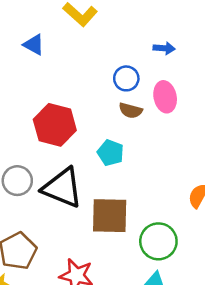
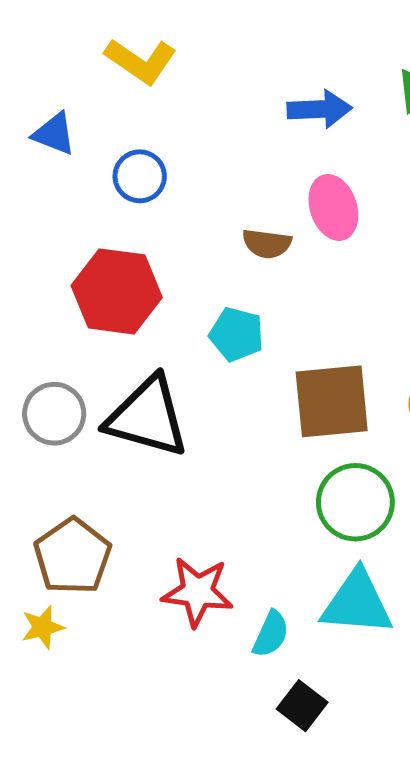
blue arrow: (164, 48) -> (320, 109), size x1.4
blue circle: (126, 78) -> (140, 176), moved
brown square: (110, 216) -> (332, 401), moved

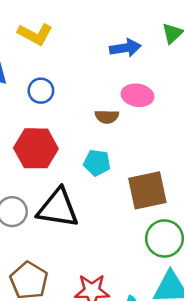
pink ellipse: (333, 207) -> (137, 95), turned -56

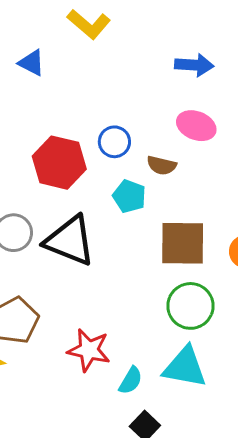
blue circle: (41, 91) -> (114, 142), moved
brown semicircle: (107, 117) -> (161, 165), moved

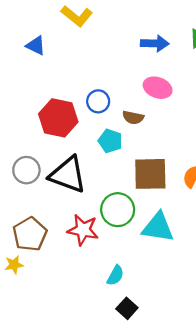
green circle: (190, 306) -> (118, 210), moved
red star: (89, 350) -> (83, 230), moved
cyan triangle: (185, 367) -> (158, 227), moved

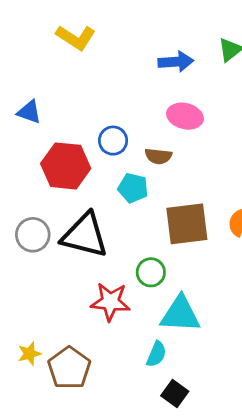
blue triangle: (36, 46) -> (29, 112), moved
green circle: (118, 210) -> (151, 272), size x0.7
cyan triangle: (158, 227) -> (180, 314), moved
brown pentagon: (30, 234) -> (69, 368), moved

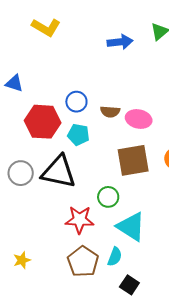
pink ellipse: (185, 116) -> (139, 119), moved
cyan pentagon: (133, 188) -> (78, 135), moved
cyan triangle: (180, 314) -> (131, 227), turned 32
brown pentagon: (69, 368) -> (83, 262), moved

